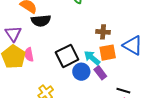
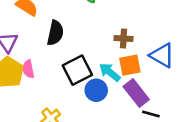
black semicircle: (41, 21) -> (55, 33), moved, turned -72
purple rectangle: (100, 73) -> (136, 93), moved, size x1.5

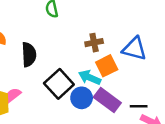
pink semicircle: (28, 69) -> (13, 95), turned 78
purple rectangle: (136, 93) -> (107, 100), moved

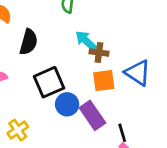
cyan arrow: (90, 78) -> (86, 41), moved
black line: (139, 106) -> (122, 133), turned 54

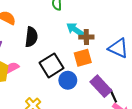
orange square: (104, 81) -> (83, 58), moved
purple rectangle: (92, 115) -> (101, 86), moved

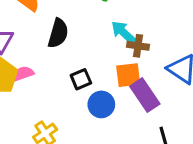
black square: (51, 65) -> (81, 79), size x0.6
purple rectangle: (101, 86) -> (145, 95), moved

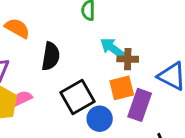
black square: (81, 79) -> (78, 97), size x1.6
purple rectangle: (145, 95) -> (140, 105), turned 60

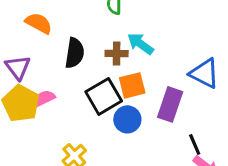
brown cross: (128, 59) -> (117, 54), moved
orange square: (122, 88) -> (132, 85), moved

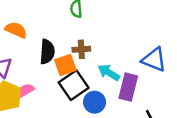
cyan arrow: (140, 44) -> (109, 73), moved
orange square: (132, 85) -> (65, 65), moved

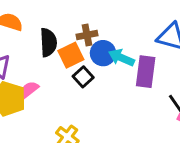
black square: (74, 85) -> (83, 77), size x0.6
blue circle: (95, 102) -> (103, 53), moved

